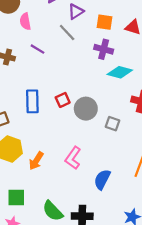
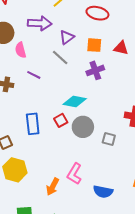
purple cross: (104, 49) -> (95, 70), turned -30
cyan diamond: (120, 72) -> (75, 101), moved
orange arrow: (36, 161) -> (53, 187), moved
blue semicircle: (102, 179) -> (103, 192), turned -102

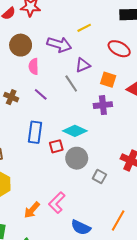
blue rectangle: (33, 124) -> (35, 132), moved

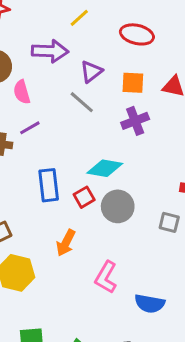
purple line: (41, 94) -> (30, 128), moved, turned -56
gray square: (99, 177) -> (169, 222), moved
orange arrow: (32, 210) -> (66, 243), moved

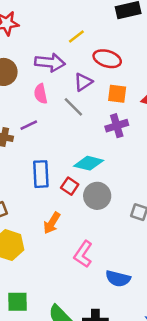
red ellipse: (137, 34) -> (107, 59), moved
pink semicircle: (22, 92) -> (41, 94), moved
red square: (84, 197) -> (70, 186), turned -30

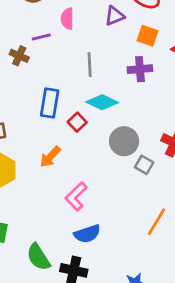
gray line: (73, 107) -> (90, 65), moved, turned 30
purple line: (29, 125) -> (41, 37), moved
gray circle: (97, 196) -> (124, 141), moved
blue semicircle: (118, 279) -> (87, 234), moved, turned -45

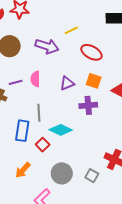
purple triangle: (115, 16) -> (67, 83), moved
pink semicircle: (67, 19) -> (35, 79), moved
gray line: (90, 65) -> (39, 113), moved
gray circle: (124, 141) -> (62, 173), moved

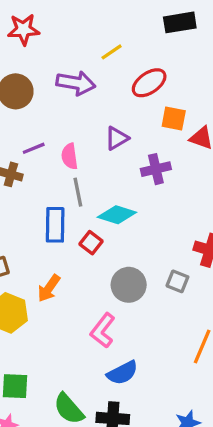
red ellipse: (91, 52) -> (149, 83), turned -55
pink semicircle: (35, 79) -> (70, 156), moved
orange square: (94, 81) -> (174, 119), moved
orange arrow: (23, 170) -> (49, 288), moved

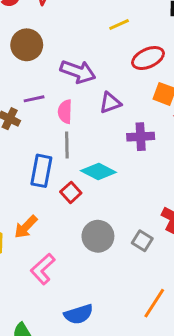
purple arrow: (76, 83) -> (78, 72), moved
pink L-shape: (103, 330) -> (43, 269), moved

